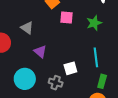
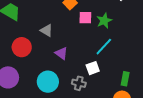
green star: (94, 23) -> (104, 21), moved
cyan line: (96, 57) -> (104, 47), moved, turned 54

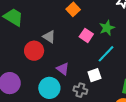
pink square: (85, 18) -> (86, 35), moved, turned 32
red circle: (22, 47) -> (34, 51), moved
purple triangle: (61, 53) -> (63, 69), moved

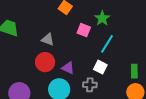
red circle: (34, 51) -> (45, 62), moved
white square: (94, 75) -> (100, 67), turned -32

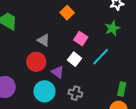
green star: (102, 18) -> (112, 28), moved
white square: (100, 67) -> (74, 59), moved

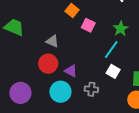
green star: (112, 28) -> (121, 29), moved
pink square: (81, 38) -> (88, 25), moved
white square: (74, 59) -> (113, 71), moved

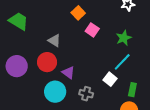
cyan line: (111, 49) -> (122, 62), moved
purple circle: (20, 93) -> (17, 66), moved

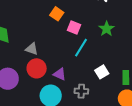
gray triangle: (54, 41) -> (32, 49), moved
cyan line: (122, 62) -> (81, 48), moved
white square: (110, 79) -> (102, 72), turned 32

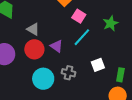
purple triangle: (60, 74) -> (57, 46), moved
gray cross: (81, 91) -> (68, 73), moved

